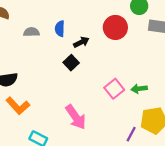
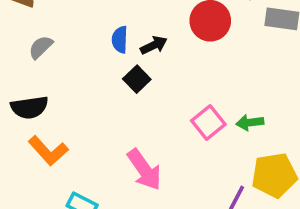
blue semicircle: (60, 29) -> (120, 40), moved
gray semicircle: (31, 32) -> (41, 47), moved, turned -42

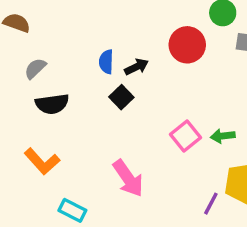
black semicircle: (29, 107) -> (52, 104), moved

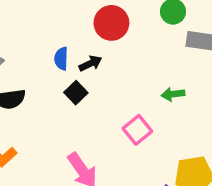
red circle: (187, 45) -> (111, 23), moved
green arrow: (223, 136) -> (173, 94), moved

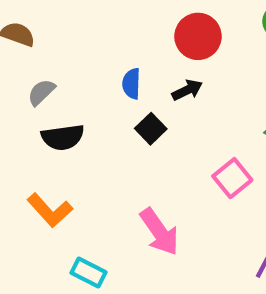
black arrow: (90, 63) -> (187, 90), moved

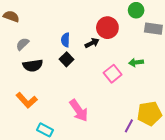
red circle: (198, 36) -> (107, 28), moved
black square: (151, 129) -> (67, 59), moved
pink square: (232, 178) -> (113, 74), moved

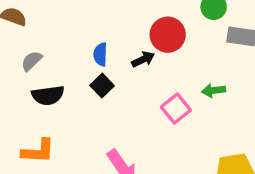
orange L-shape: (27, 100) -> (38, 151), turned -45

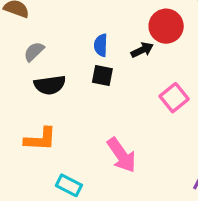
black square: (102, 86) -> (102, 75), turned -35

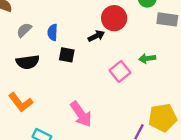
blue semicircle: (101, 45) -> (53, 32), moved
gray semicircle: (34, 52) -> (24, 30), moved
orange L-shape: (40, 139) -> (21, 102), turned 50

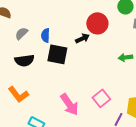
black square: (67, 55) -> (57, 54), size x1.5
pink square: (120, 71) -> (101, 98), moved

